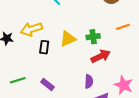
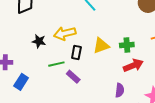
green line: (18, 80) -> (56, 64), moved
purple rectangle: (47, 84) -> (73, 77), moved

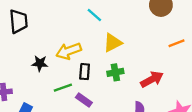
green cross: (127, 45) -> (115, 72), moved
yellow triangle: (101, 46) -> (113, 43), moved

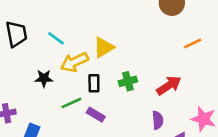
cyan line: (94, 15) -> (56, 38), moved
yellow triangle: (113, 43) -> (104, 47), moved

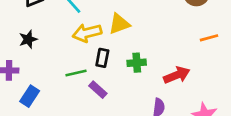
black star: (44, 78) -> (28, 39), moved, turned -30

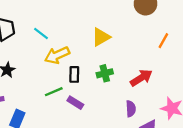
yellow triangle: (119, 24) -> (101, 37), moved
orange line: (209, 38) -> (163, 41), turned -35

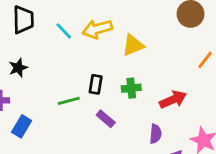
yellow arrow: (57, 55) -> (97, 29), moved
purple rectangle: (75, 103) -> (106, 119), moved

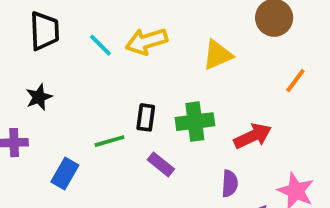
yellow triangle: (133, 45) -> (218, 55), moved
green cross: (131, 88) -> (195, 122), size x1.4
blue rectangle: (22, 126) -> (65, 174), moved

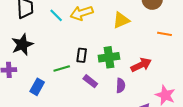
orange line: (295, 81) -> (164, 34), turned 64
black star: (39, 97) -> (22, 45), size x1.5
purple semicircle: (230, 184) -> (121, 86), moved

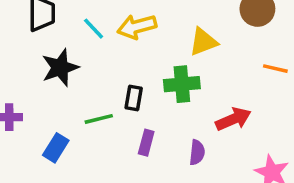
black star: (22, 45) -> (60, 68), moved
green cross: (109, 57) -> (182, 84), moved
purple rectangle: (90, 81) -> (146, 143), turned 64

